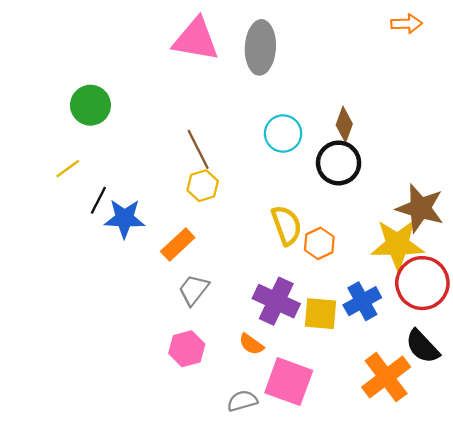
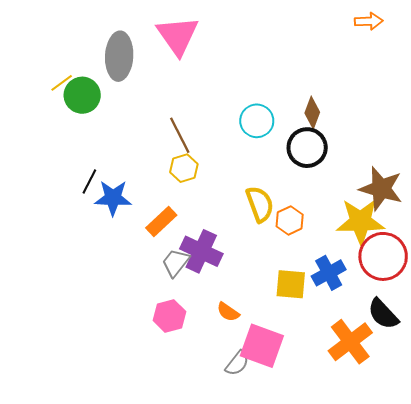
pink triangle: (196, 39) -> (178, 36), turned 45
gray ellipse: (260, 47) -> (119, 56), moved
yellow line: (68, 169) -> (62, 83), moved
purple cross: (276, 301) -> (201, 251), moved
gray semicircle: (242, 401) -> (237, 363), moved, turned 144

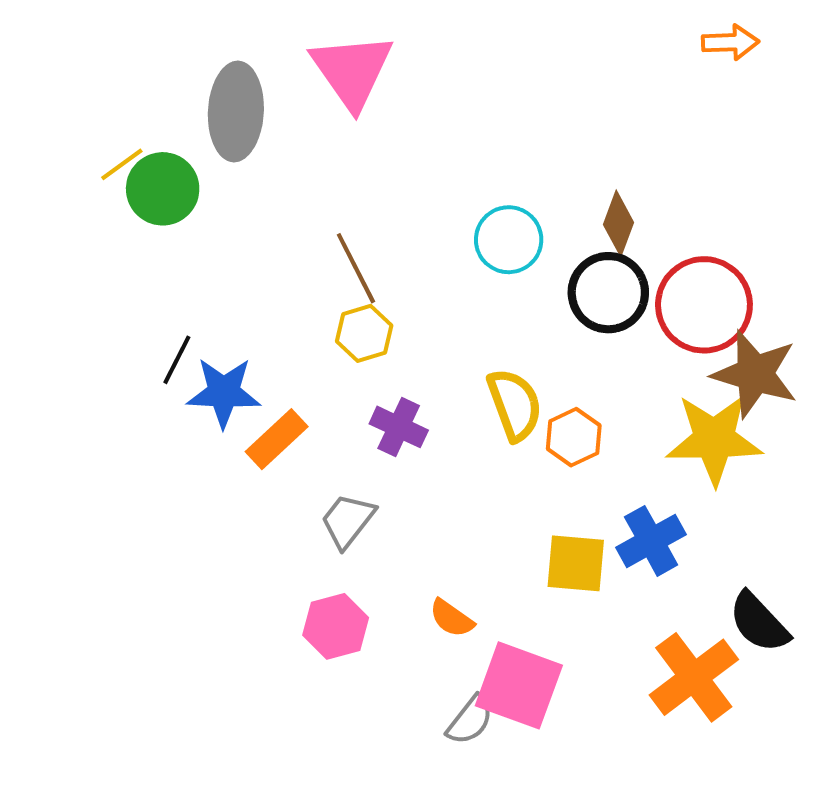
orange rectangle: (161, 222) -> (277, 439), moved
purple cross: (201, 251) -> (399, 427), moved, size x0.7
red circle: (383, 256) -> (704, 305), moved

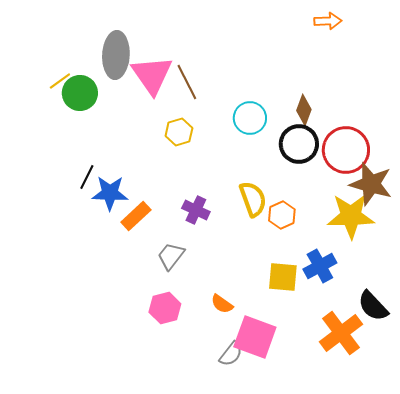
orange arrow: (730, 42) -> (328, 21), moved
pink triangle: (352, 71) -> (152, 75), moved
brown line: (356, 268) -> (187, 82), moved
yellow hexagon: (364, 333) -> (179, 132), moved

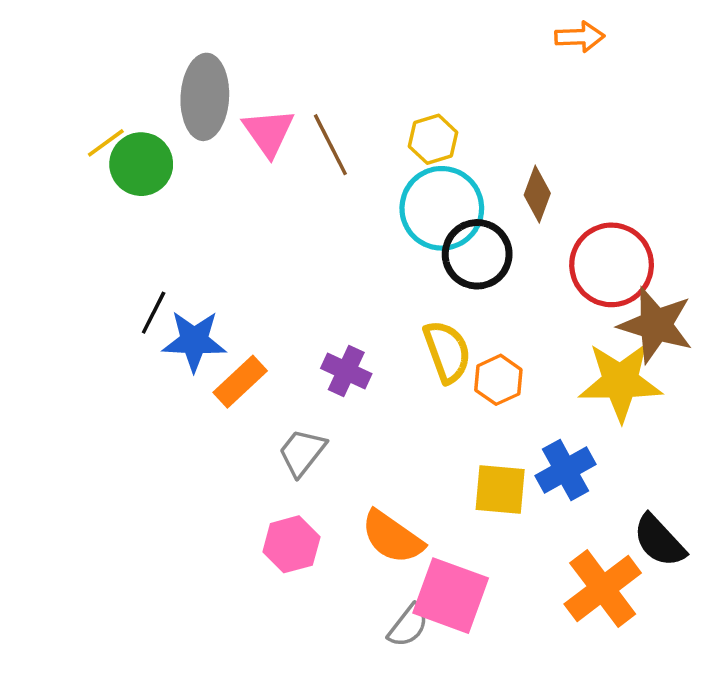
pink triangle: (152, 75) -> (268, 132), size x0.7
cyan circle: (250, 118) -> (442, 208), size x1.4
yellow hexagon: (179, 132) -> (433, 139), moved
black circle: (299, 144) -> (477, 254), moved
orange semicircle: (222, 304) -> (392, 537), size x1.6

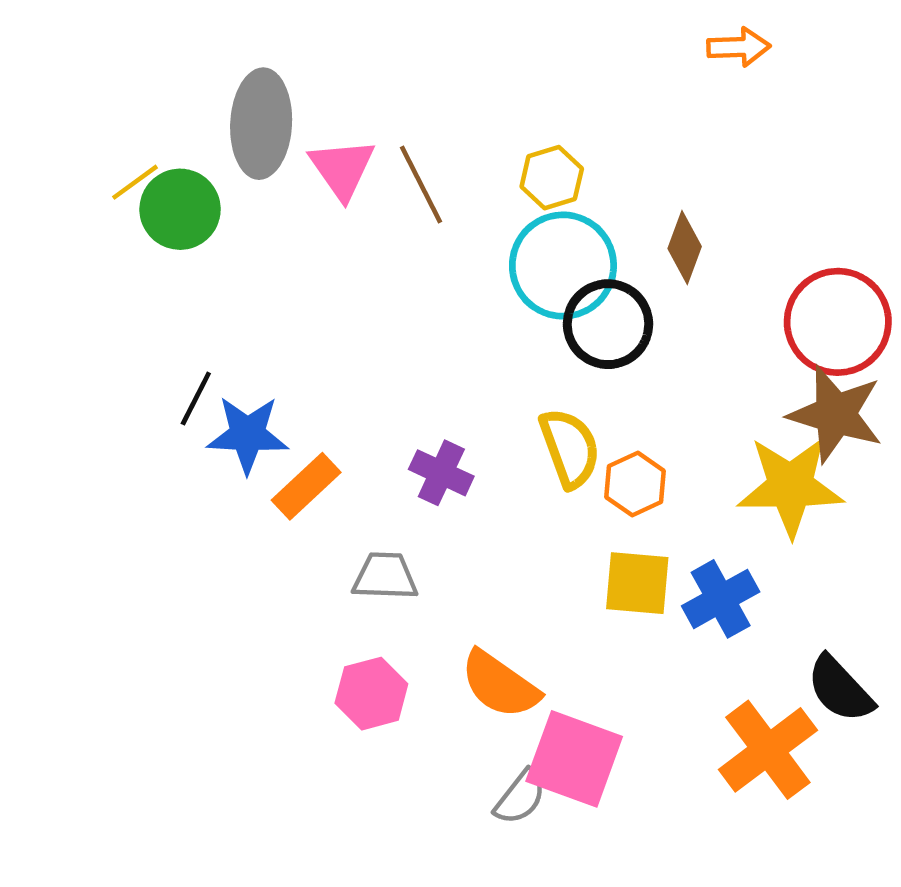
red circle: (612, 265) -> (838, 322), moved
gray trapezoid: (302, 452) -> (385, 576), turned 54
yellow square: (500, 489) -> (637, 583), moved

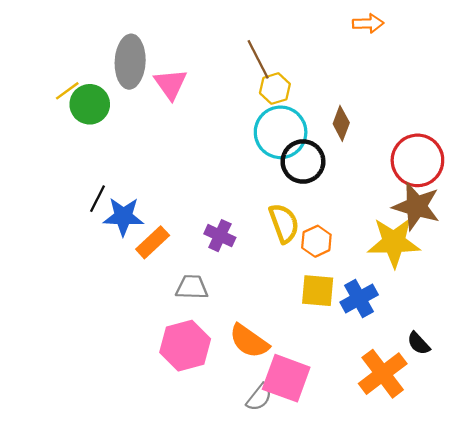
brown line: (421, 184) -> (258, 59), moved
black semicircle: (840, 689) -> (419, 343), size x0.7
pink hexagon: (371, 694) -> (185, 346), size x1.4

